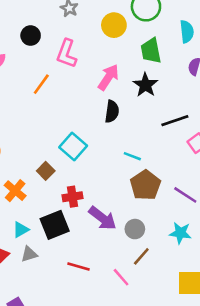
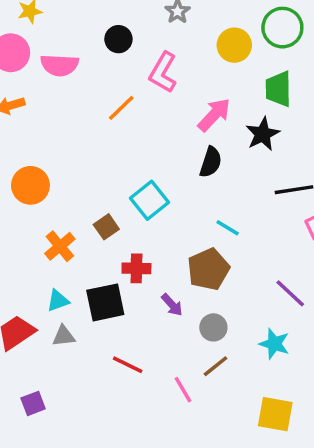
brown pentagon: (145, 185) -> (208, 269), moved
purple arrow: (103, 218) -> (172, 305), size x0.6

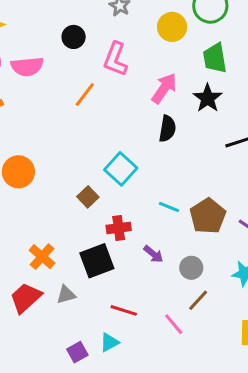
cyan line: (228, 228) -> (169, 207), moved
orange cross: (60, 246) -> (42, 257), moved
brown pentagon: (208, 269) -> (208, 216), moved
cyan triangle: (58, 301) -> (109, 342), moved
purple square: (33, 403) -> (77, 352), moved

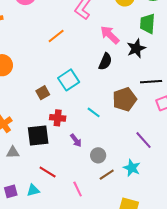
pink arrow: (164, 88) -> (110, 35), turned -95
orange line: (85, 95) -> (56, 36), moved
brown pentagon: (208, 216) -> (125, 99), moved
brown line: (198, 300) -> (107, 175), moved

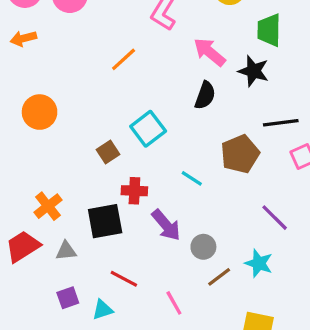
black star: (136, 48) -> (253, 71), turned -30
purple arrow: (76, 140) -> (166, 225), size x1.5
purple square: (11, 191) -> (68, 298), moved

